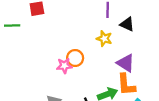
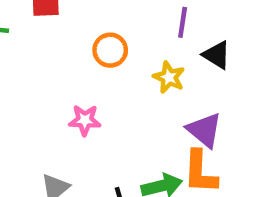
orange circle: (75, 58) -> (110, 50), moved

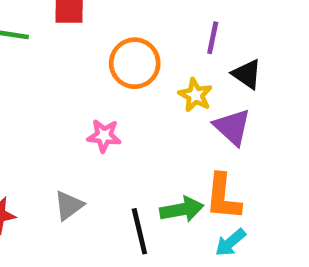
orange circle: (110, 50) -> (135, 63), size x1.4
purple triangle: (204, 130) -> (232, 127), moved

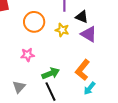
purple triangle: (232, 127) -> (89, 34), moved
orange L-shape: (223, 197) -> (82, 70), turned 45
green arrow: (182, 209) -> (51, 73), moved

